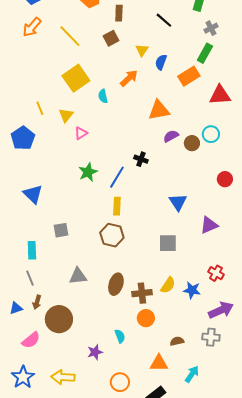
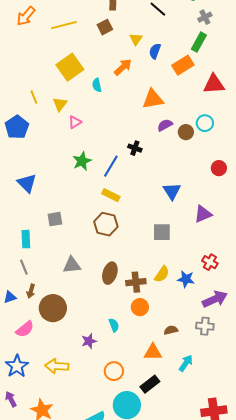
yellow line: (70, 36) -> (64, 25), turned -60
yellow rectangle: (117, 206) -> (111, 195), turned -66

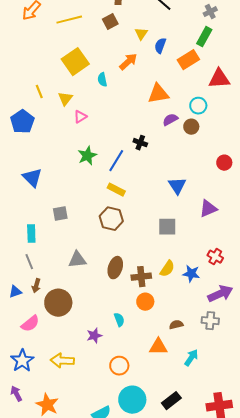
cyan circle: (205, 123) -> (198, 106), moved
black rectangle: (150, 384) -> (171, 401), moved

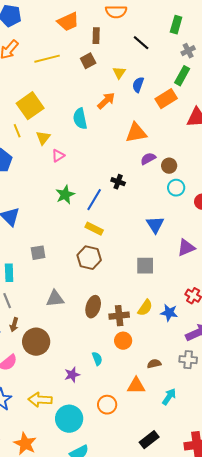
yellow square: (75, 62) -> (30, 106), moved
cyan semicircle: (102, 80) -> (80, 119), size x1.5
cyan circle: (198, 106) -> (176, 188), moved
orange circle: (119, 366) -> (107, 405), moved
cyan circle: (132, 400) -> (69, 419), moved

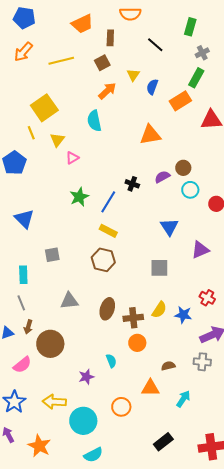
orange arrow: (106, 101) -> (107, 91), moved
purple semicircle: (148, 159) -> (162, 177), moved

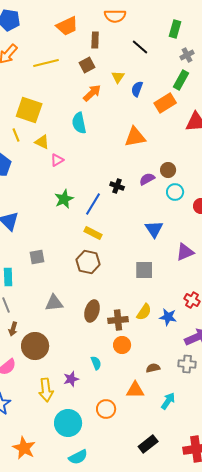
yellow square: (44, 108) -> (29, 110), turned -36
yellow triangle: (57, 140) -> (42, 142), turned -42
yellow arrow: (54, 402) -> (46, 390), moved, turned -100

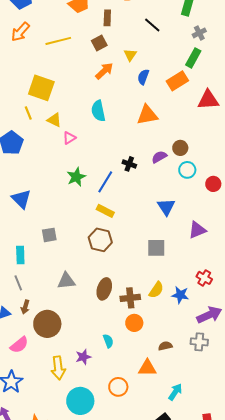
blue semicircle: (137, 89) -> (143, 77), moved
cyan semicircle: (79, 123) -> (98, 111), moved
cyan arrow: (168, 401) -> (175, 392), moved

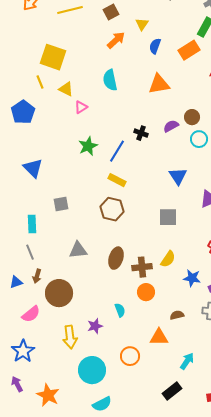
blue star: (180, 295) -> (192, 278), moved

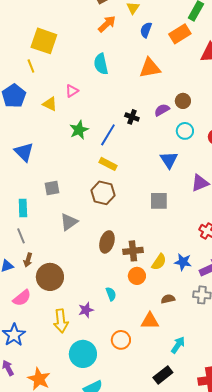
yellow triangle: (66, 89) -> (50, 104), moved
cyan circle: (199, 139) -> (185, 131), moved
gray triangle: (78, 250) -> (69, 222), moved, turned -30
yellow semicircle: (168, 259) -> (159, 262), moved

